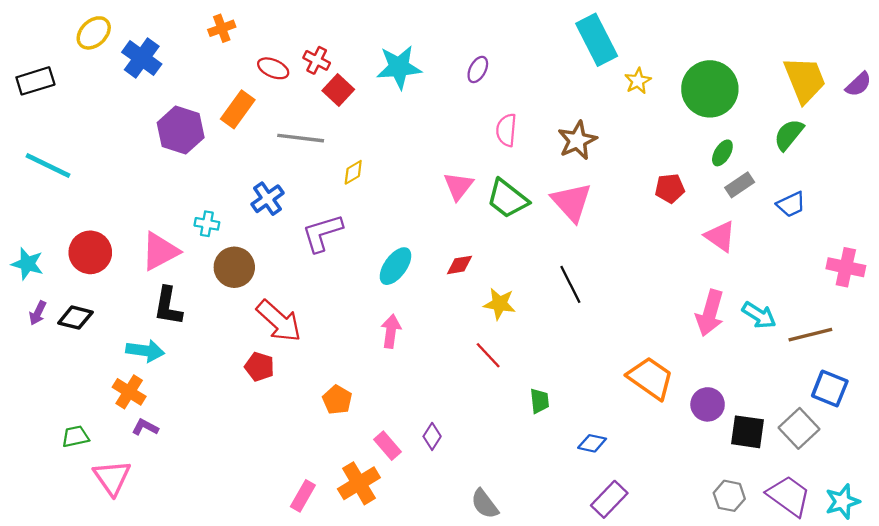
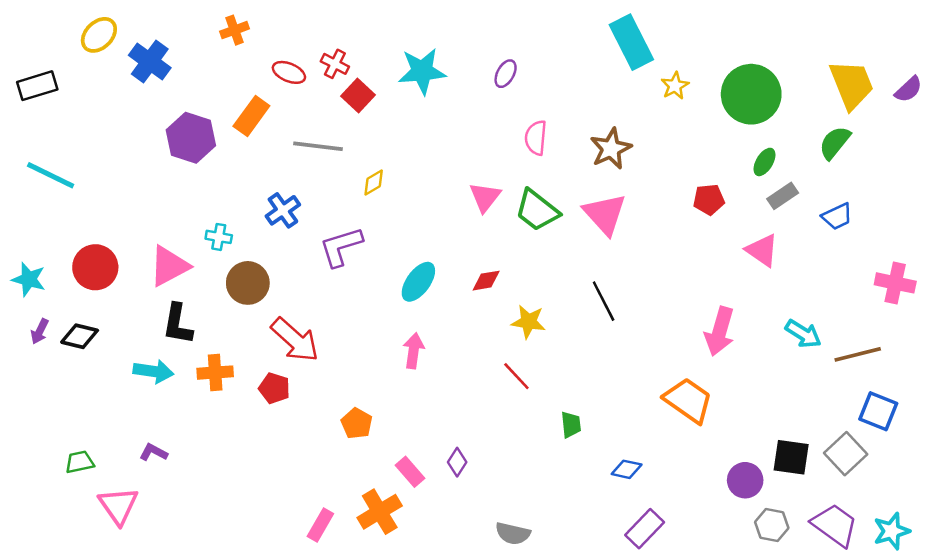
pink arrow: (710, 313) -> (720, 331), moved
orange cross: (129, 392) -> (215, 373), moved, turned -36
purple circle: (708, 404) -> (745, 480), moved
gray semicircle: (485, 504) -> (513, 533), turned -40

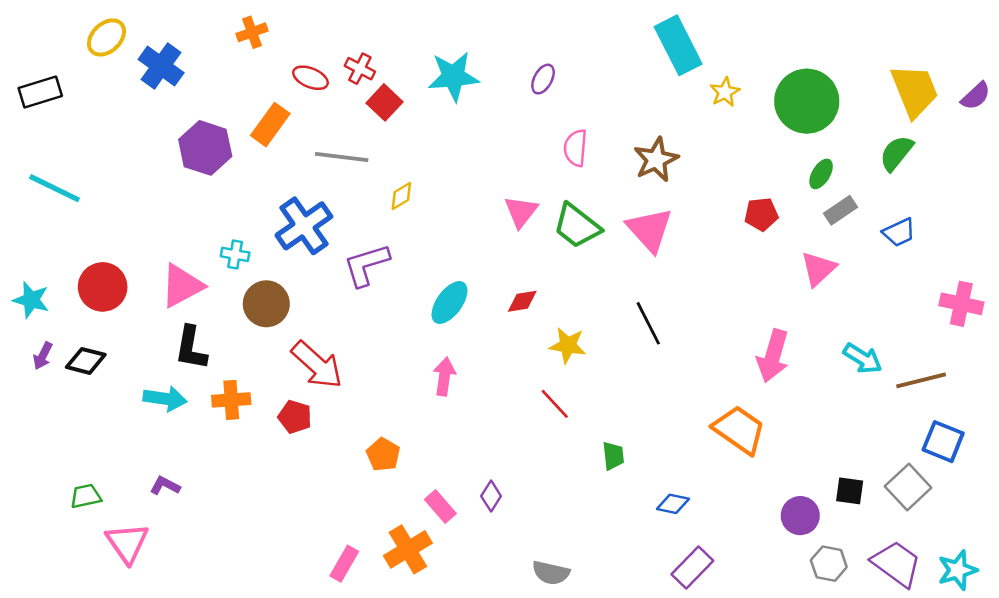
blue cross: (283, 210) -> (304, 226), size x1.5
pink triangle: (762, 250) -> (818, 269), turned 42
black square: (791, 457) -> (850, 491), size x0.7

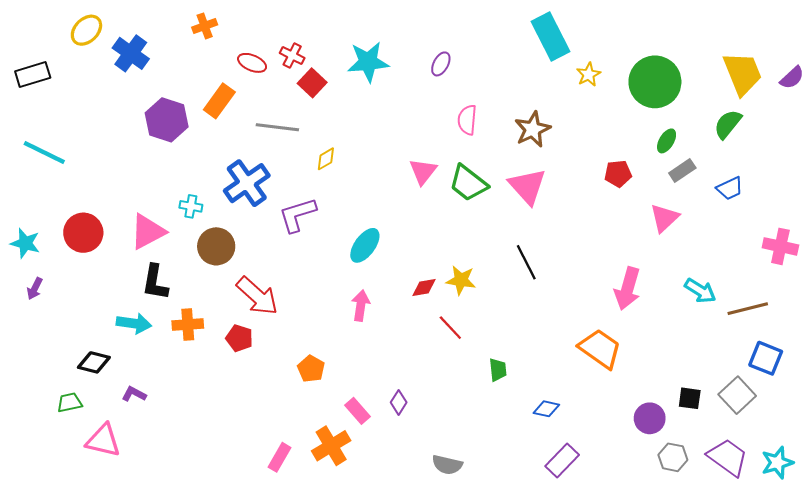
red diamond: (522, 301) -> (424, 288), moved
black diamond: (86, 361) -> (94, 362), moved
pink triangle: (127, 543) -> (103, 440), turned -42

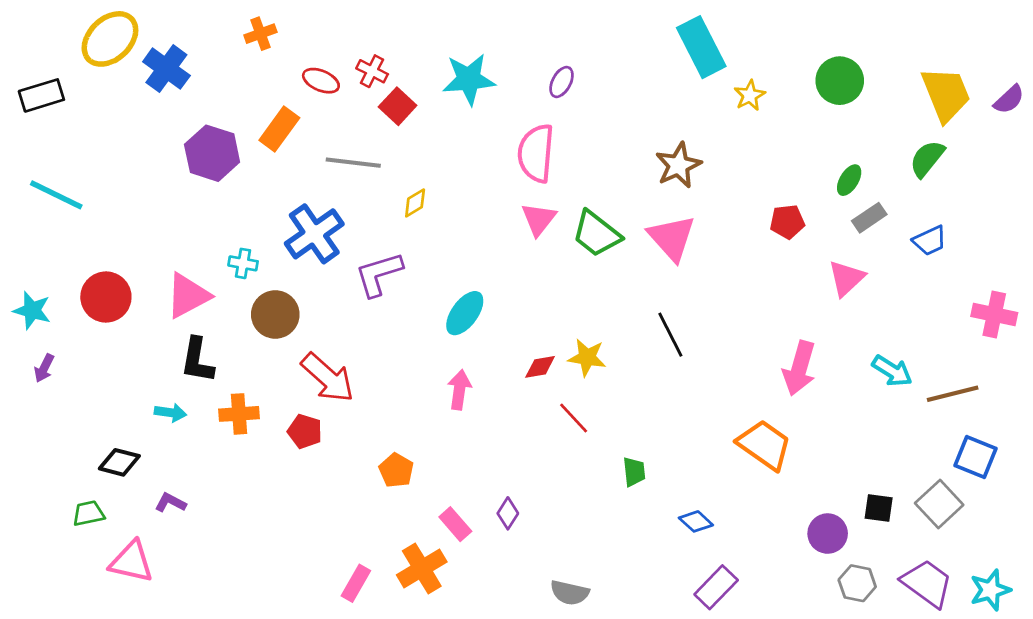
yellow ellipse: (86, 30) -> (110, 39), size x1.4
green circle: (655, 82) -> (840, 81), moved, size x0.7
pink semicircle: (467, 120) -> (536, 153), moved, size x1.5
cyan arrow: (134, 323) -> (170, 413), size x0.7
blue diamond: (546, 409) -> (696, 521), turned 30

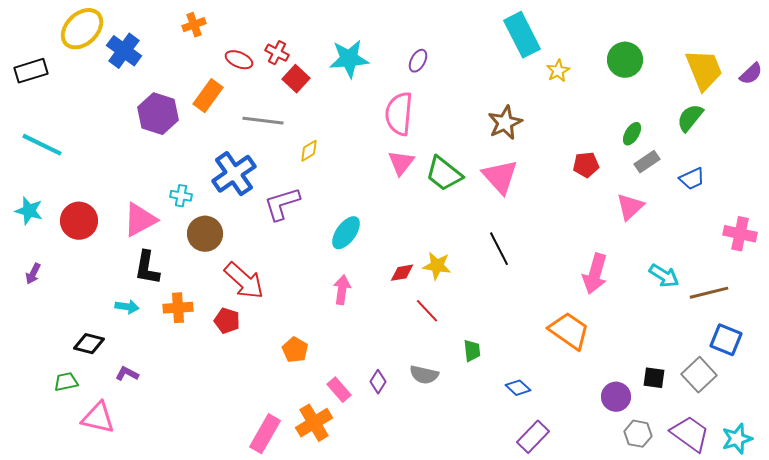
cyan star: (32, 310) -> (29, 211), moved
pink rectangle: (356, 583) -> (265, 434), size x1.4
gray semicircle: (570, 593) -> (424, 375), moved

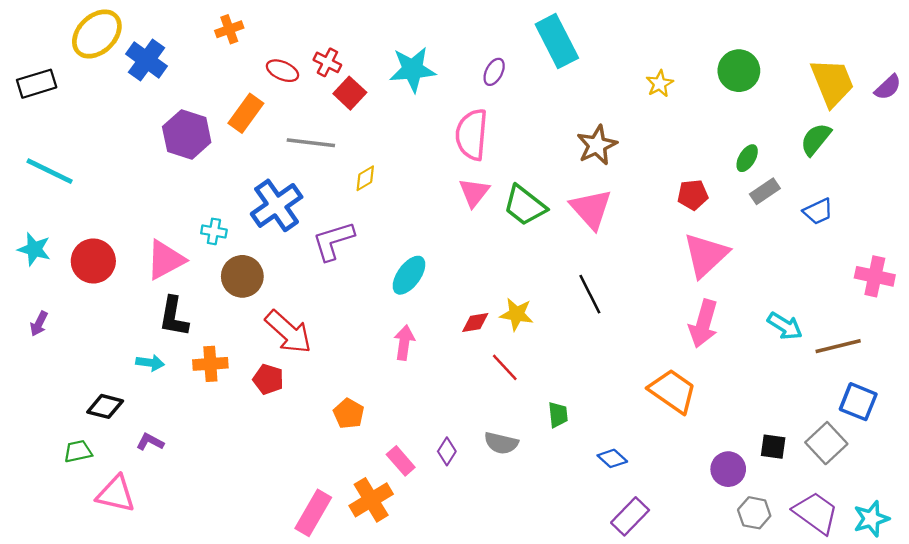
cyan rectangle: (522, 35) -> (557, 41), moved
pink triangle: (630, 207) -> (706, 255), moved, size x1.4

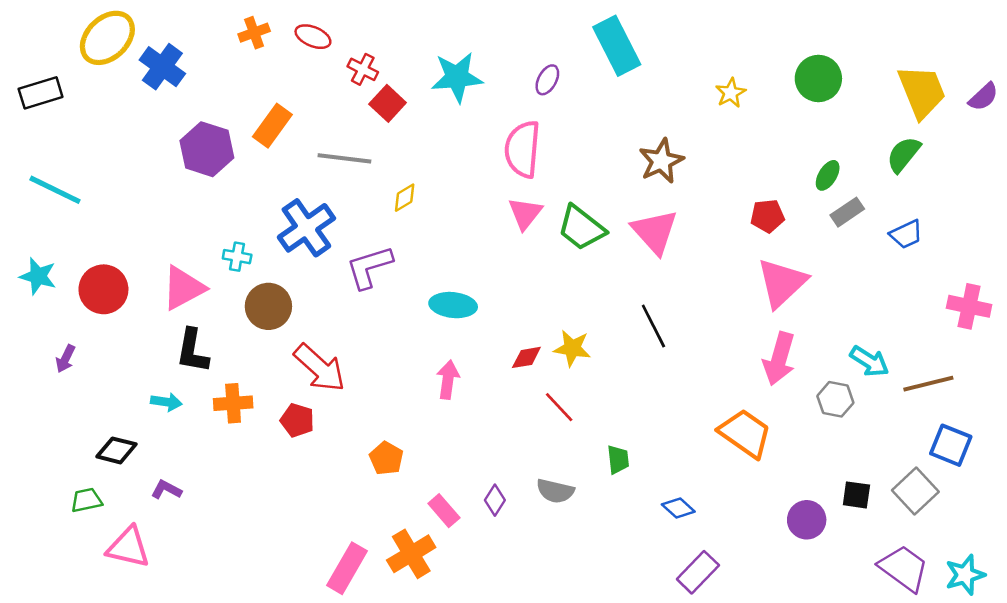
red ellipse: (282, 71) -> (313, 37), moved
cyan ellipse: (409, 275) -> (453, 305), turned 60
purple arrow: (39, 324) -> (65, 359), moved
gray hexagon: (754, 513) -> (835, 399), moved

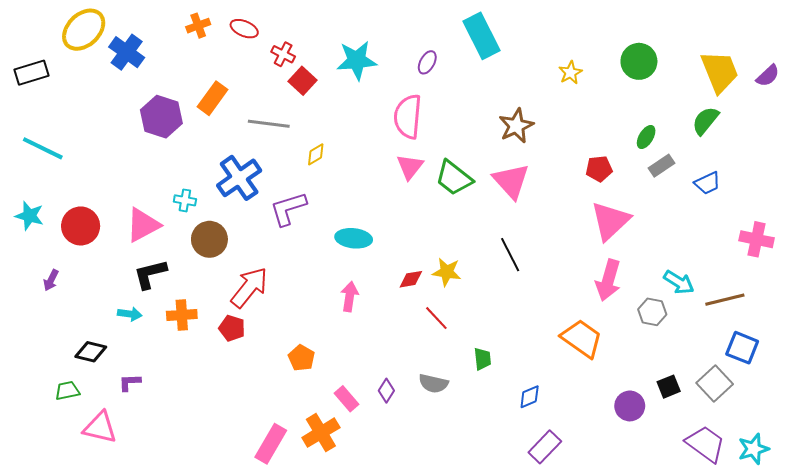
black L-shape: (192, 351) -> (150, 274), turned 66
red arrow: (320, 368) -> (249, 287), turned -93
purple L-shape: (166, 490) -> (130, 382), turned -30
black square: (856, 495) -> (669, 387), turned -30
blue diamond: (678, 508) -> (530, 397), turned -65

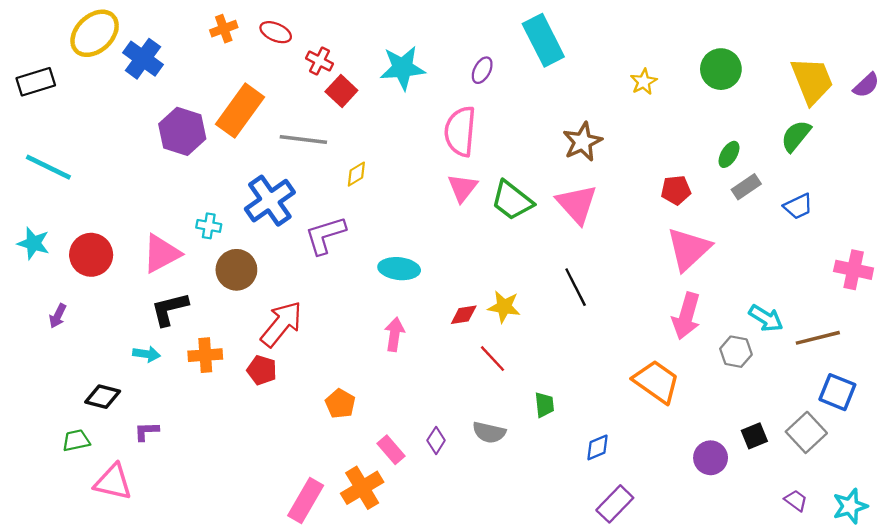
orange rectangle: (213, 98) -> (240, 111), size x1.4
purple trapezoid: (705, 444) -> (796, 500), size x0.5

